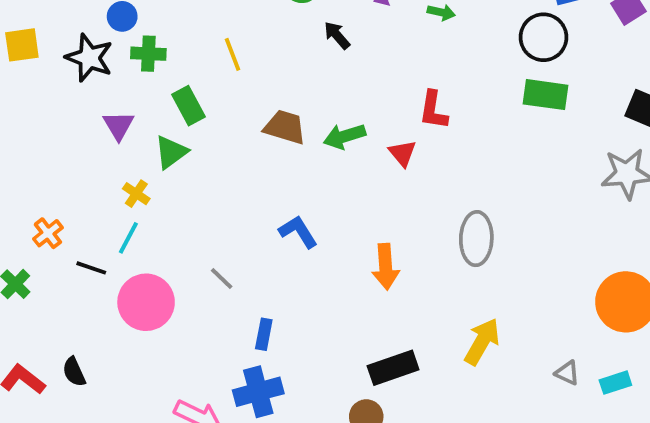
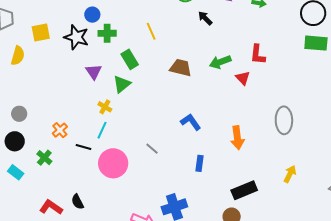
green arrow: (344, 136) -> (220, 62), moved
blue rectangle: (264, 334) -> (200, 163), moved
yellow arrow: (482, 342) -> (290, 174), size x0.7

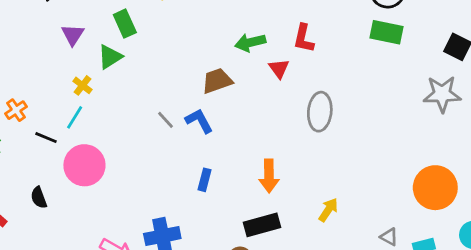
brown trapezoid: (181, 68) -> (217, 81), moved, turned -40
gray ellipse: (284, 120) -> (320, 112), moved
orange arrow: (237, 138) -> (269, 176), moved
gray line: (152, 149) -> (166, 120), moved
black semicircle: (78, 202) -> (39, 198), moved

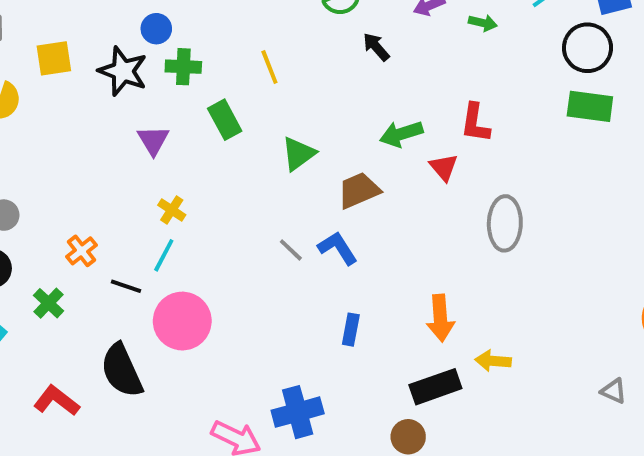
green triangle: (110, 57) -> (298, 154), moved
black semicircle: (39, 198) -> (122, 371), size x1.8
yellow arrow: (328, 210) -> (493, 361), moved, turned -115

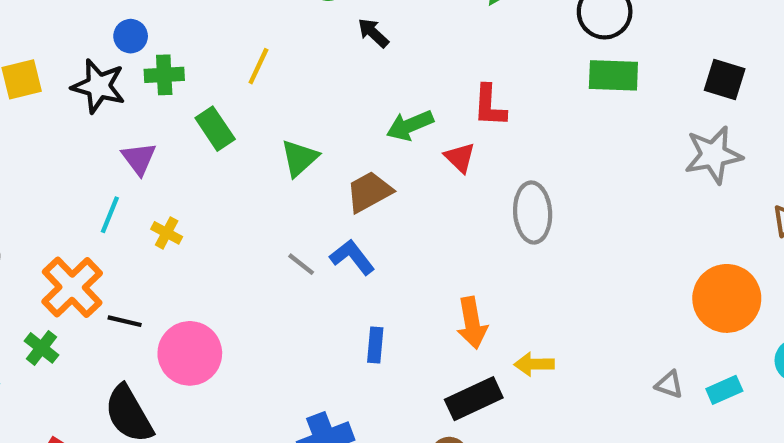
yellow line: (269, 67) -> (258, 66), turned 52
orange cross: (82, 251) -> (72, 287), size x1.8
cyan line: (164, 255) -> (110, 215), moved

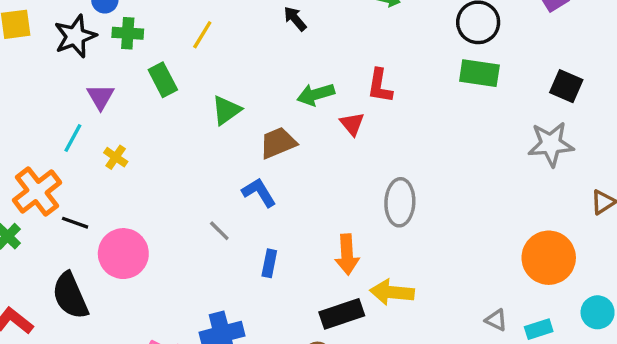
black star: (98, 86) -> (75, 36), turned 30
gray ellipse: (533, 213) -> (400, 202), moved
gray line: (301, 264) -> (219, 231), moved
yellow arrow: (534, 364) -> (392, 292), size x1.4

